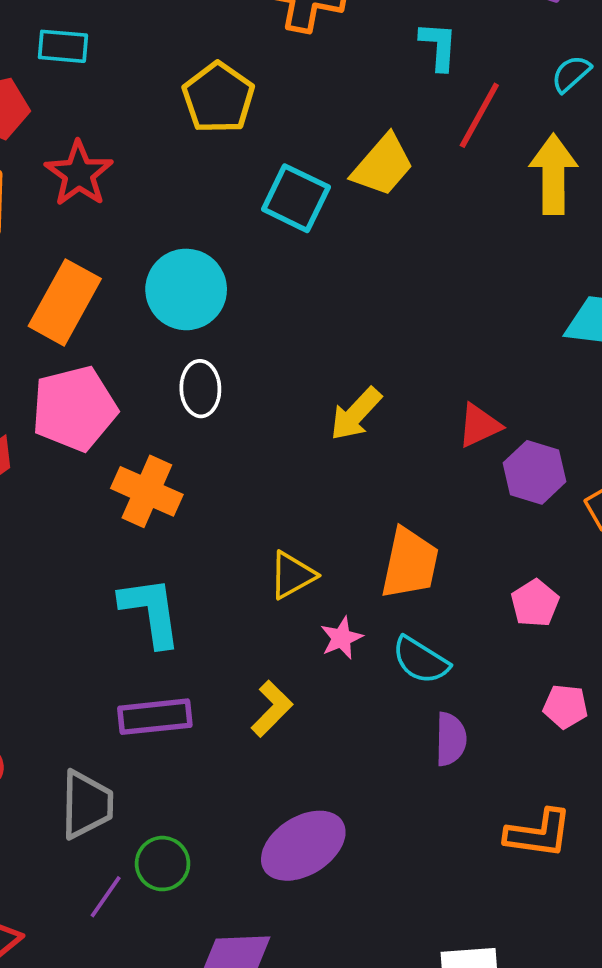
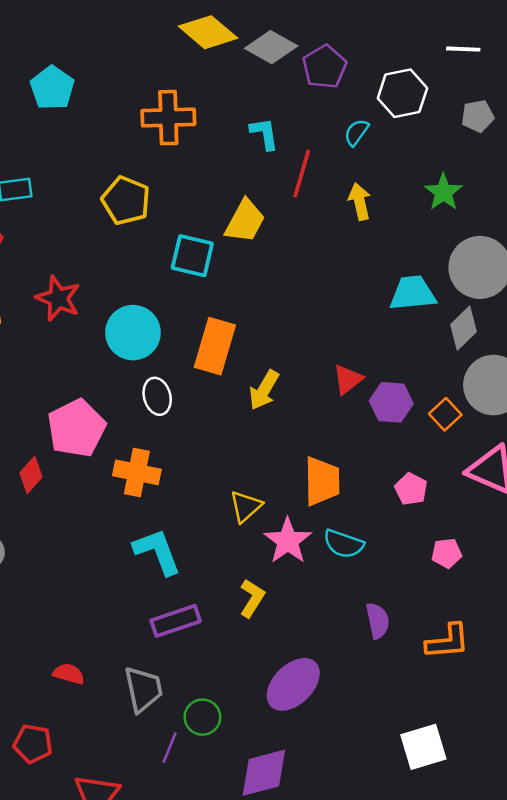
red star: (79, 174) -> (58, 298), moved
yellow arrow: (553, 174) -> (360, 202), size x0.7
orange rectangle: (65, 302) -> (215, 346), moved
pink star: (341, 638) -> (288, 541), size x1.6
purple semicircle: (451, 739) -> (378, 621), moved

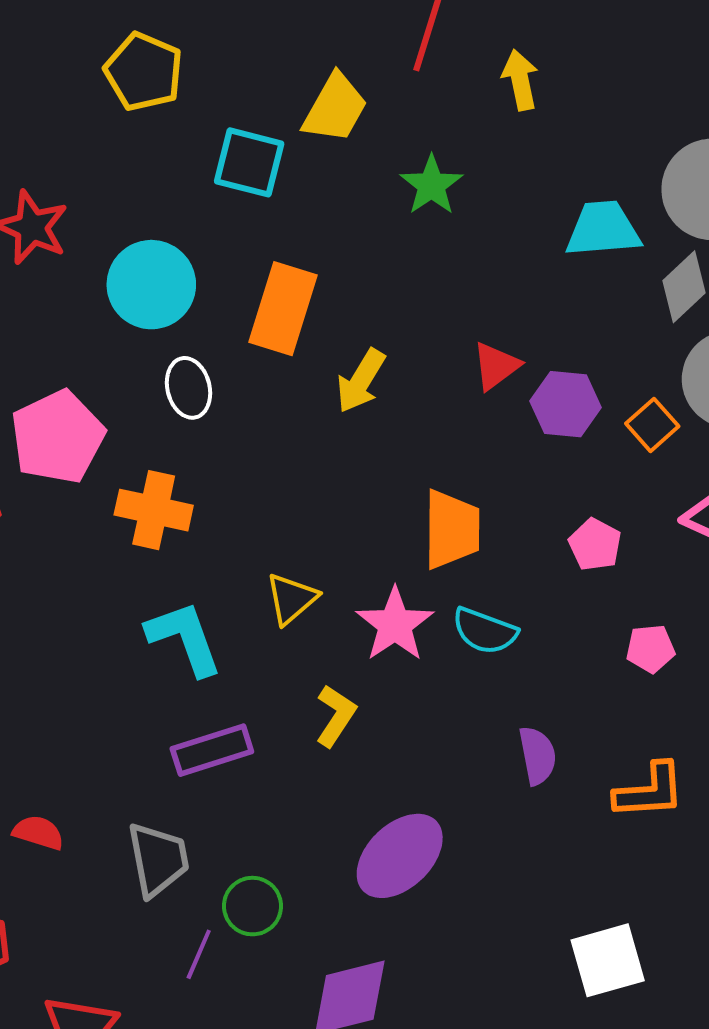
green star: (443, 192) -> (431, 185), moved
yellow triangle: (246, 506) -> (292, 599), moved

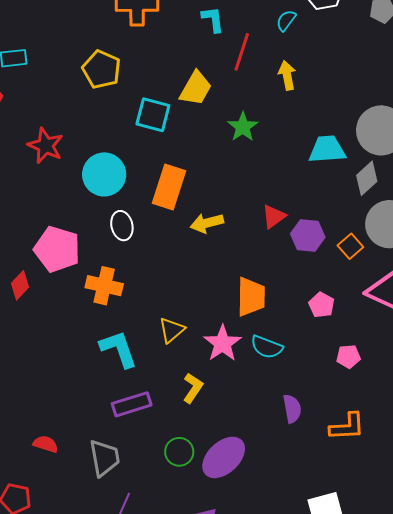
yellow arrow: (361, 381) -> (207, 223), turned 44
pink pentagon: (58, 437) -> (57, 249), turned -30
green circle: (252, 906) -> (179, 452), moved

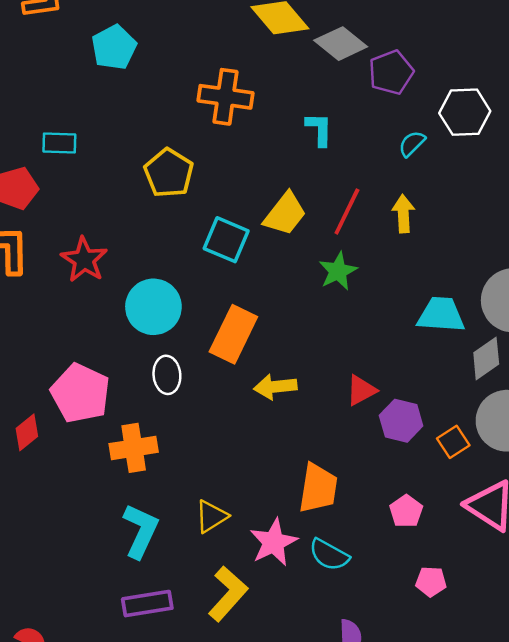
red line: (242, 52) -> (347, 211), moved
orange cross: (104, 286) -> (134, 448), turned -30
cyan L-shape: (119, 349) -> (141, 531), turned 36
yellow L-shape: (193, 388) -> (228, 594), size x1.4

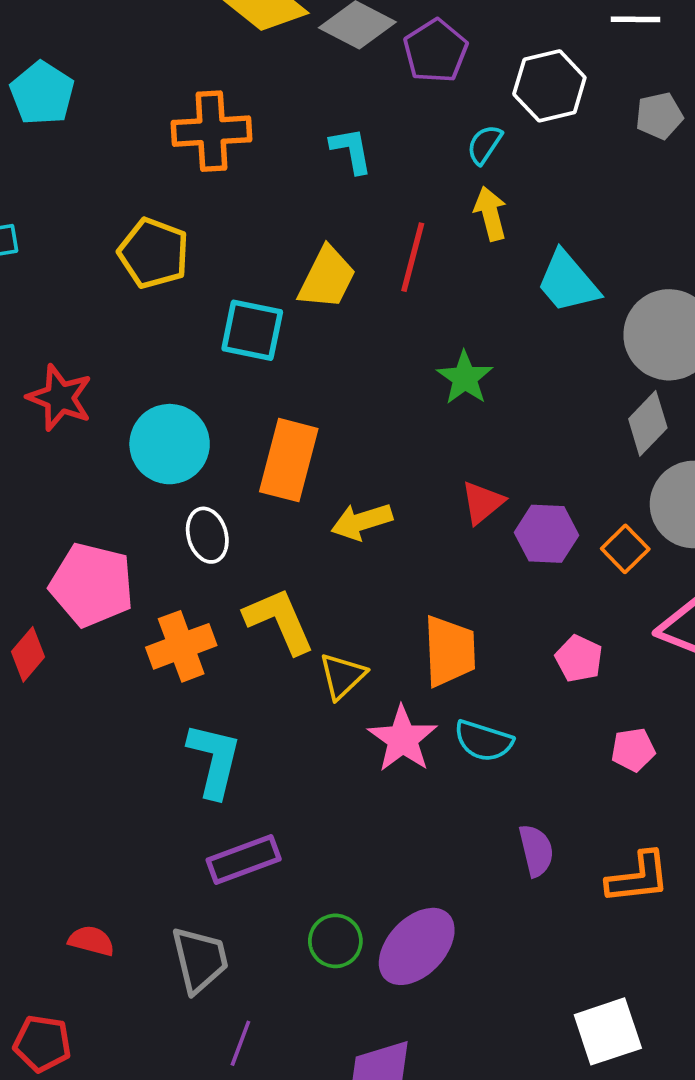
yellow arrow: (403, 214) -> (490, 214), moved
green star: (338, 271) -> (465, 378), moved
cyan trapezoid: (441, 315) -> (568, 282), moved, turned -123
yellow triangle: (211, 516) -> (342, 676), moved
yellow L-shape: (228, 594) -> (279, 621), moved, turned -54

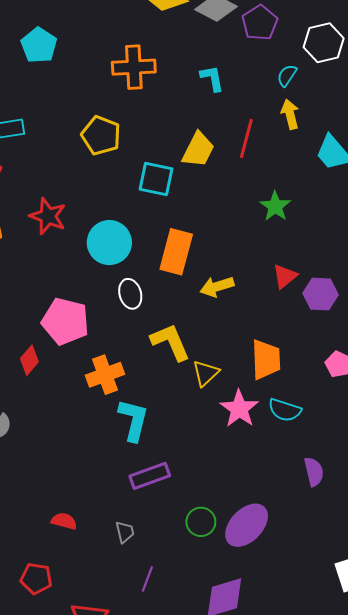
orange cross: (181, 646) -> (105, 375), moved
gray trapezoid: (200, 960) -> (125, 532), size x0.6

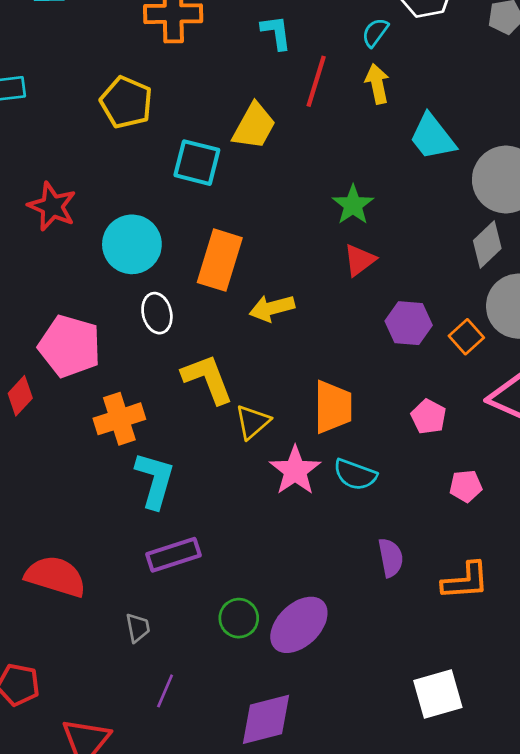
red line: (246, 138) -> (316, 81), moved
red triangle: (285, 276) -> (359, 260), moved
red semicircle: (64, 521) -> (56, 576), moved, size x1.8

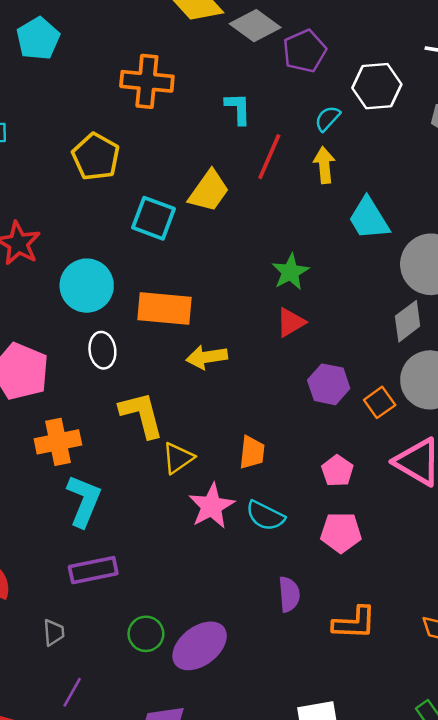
orange rectangle: (220, 260) -> (164, 309), turned 72
orange trapezoid: (333, 407) -> (252, 452), size x0.7
pink pentagon: (466, 486) -> (341, 532), moved, size x1.4

